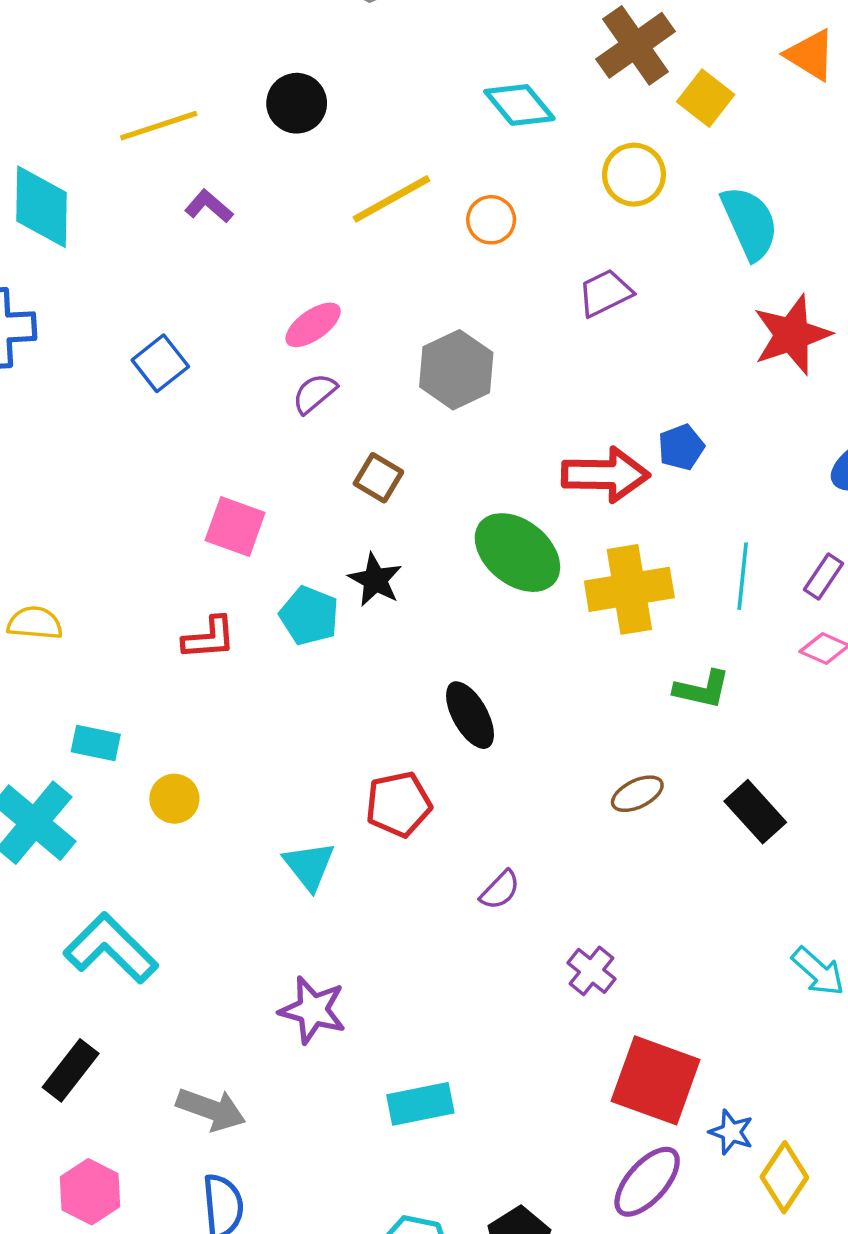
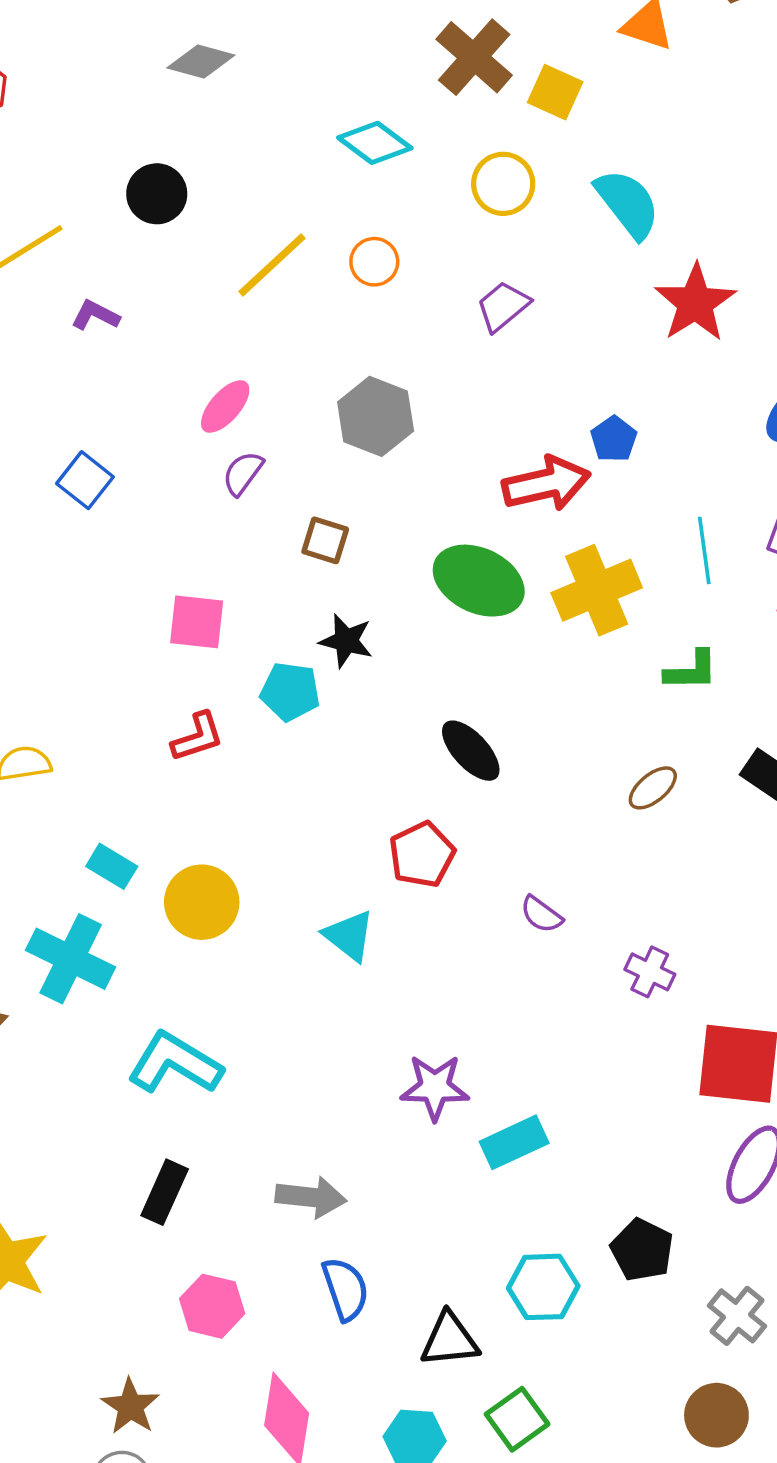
cyan rectangle: (96, 743) -> (112, 866), turned 33
yellow circle: (174, 799) -> (202, 902), size x1.5
purple semicircle: (500, 890) -> (541, 914), turned 96
purple star: (313, 1010) -> (435, 1087), moved

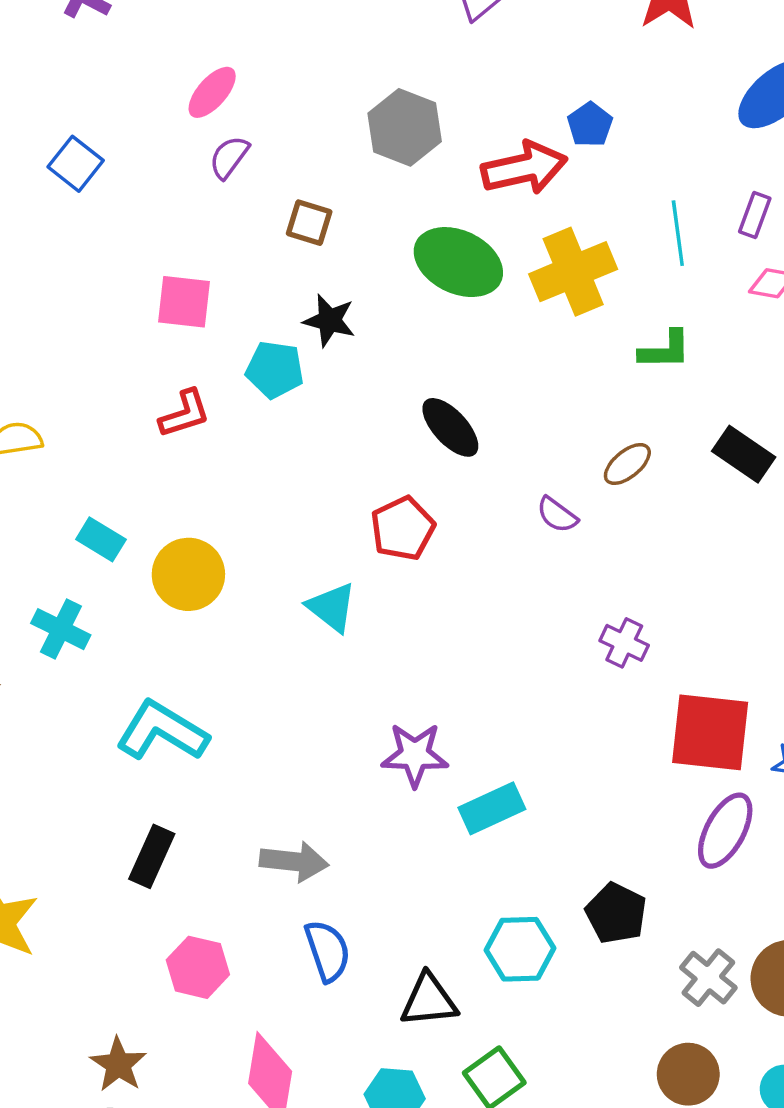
gray hexagon: (376, 416) -> (405, 127), moved
purple semicircle: (541, 914) -> (557, 515), moved
cyan cross: (71, 959) -> (61, 629), size x0.7

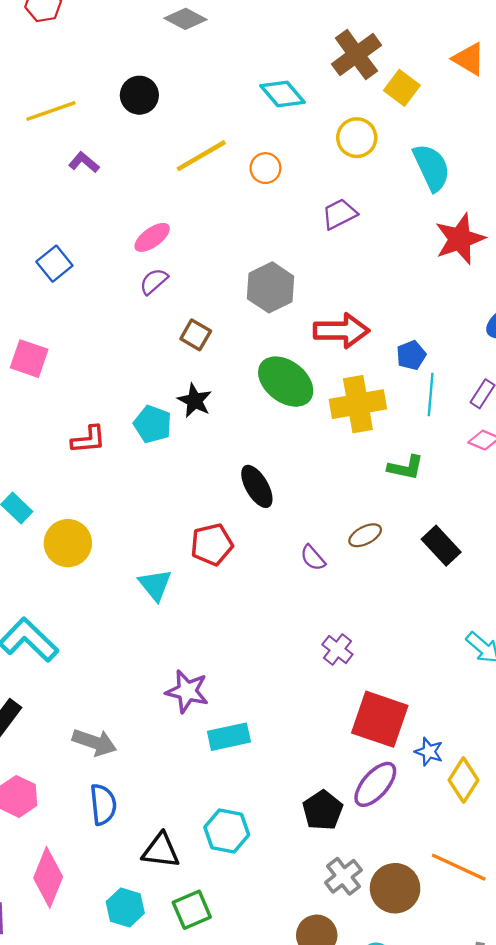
blue pentagon: (590, 125) -> (411, 355), moved
pink square: (184, 302) -> (29, 359), moved
black pentagon: (616, 913) -> (323, 810), moved

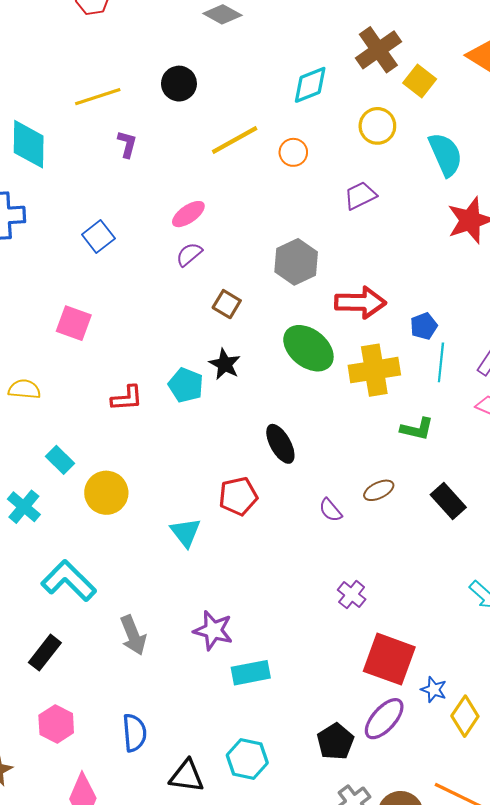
cyan diamond: (282, 94) -> (310, 85), turned -72
purple L-shape: (84, 162) -> (127, 144), turned 64
gray arrow: (94, 742) -> (133, 635), moved, turned 48

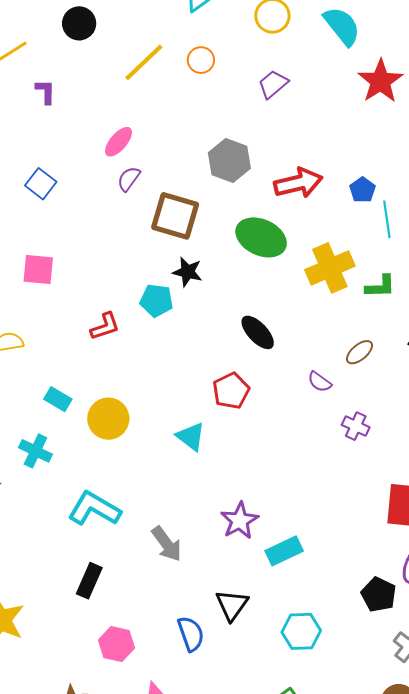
brown square: (227, 304) -> (175, 216), size x1.8
yellow cross: (374, 370) -> (330, 268), moved
purple cross: (352, 595) -> (356, 426), moved
purple star: (213, 630) -> (240, 521), turned -30
black triangle: (187, 776) -> (232, 605), moved, turned -48

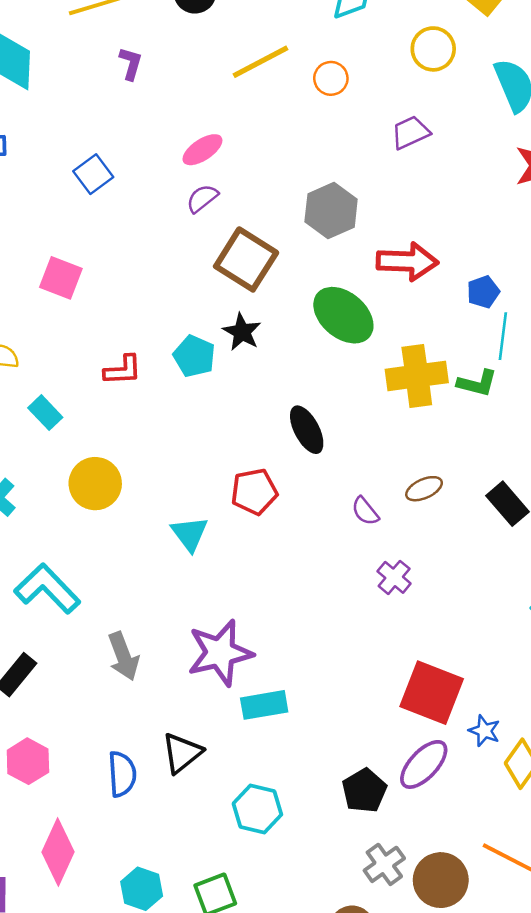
green L-shape: (380, 286) -> (477, 383), moved
cyan rectangle: (58, 399) -> (45, 413), moved
purple star: (240, 521) -> (220, 653), size x1.4

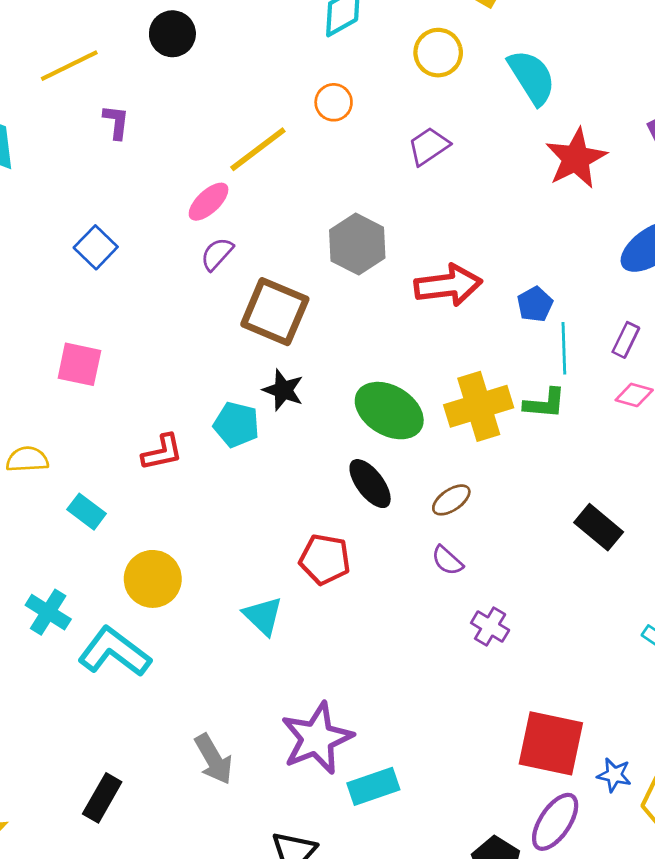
yellow line: (260, 62) -> (258, 149), moved
green ellipse: (343, 315) -> (389, 411), moved
brown ellipse: (424, 489) -> (451, 500), moved
red pentagon: (254, 492) -> (325, 559), turned 30
cyan L-shape: (47, 589) -> (114, 652), moved

